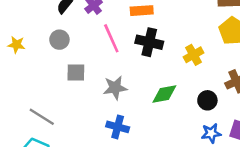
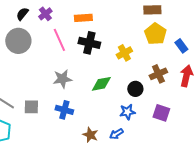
gray circle: (59, 40) -> (18, 41), size x1.6
gray square: (76, 73) -> (31, 107), moved
blue star: (211, 133) -> (127, 112), moved

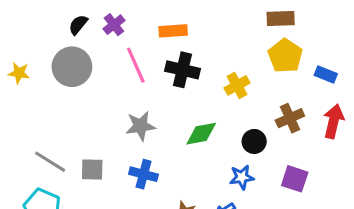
blue rectangle: (181, 46) -> (326, 75), turned -32

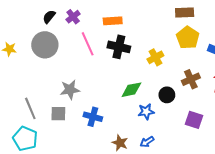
gray star: (140, 126) -> (70, 90), moved
gray line: (50, 162) -> (30, 108), turned 35
blue star: (242, 177) -> (146, 112), moved

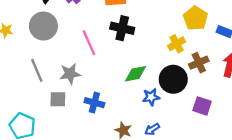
pink line: (88, 44) -> (89, 43), moved
yellow cross: (155, 57) -> (177, 44), moved
black circle: (167, 95) -> (173, 79), size x1.6
gray line: (30, 108) -> (37, 70), moved

